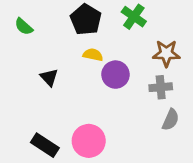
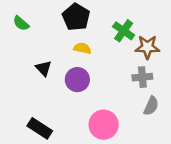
green cross: (134, 17) -> (124, 31), moved
purple circle: (115, 75) -> (77, 80), moved
pink circle: (89, 141) -> (104, 125), moved

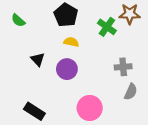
brown star: (147, 47) -> (130, 14), moved

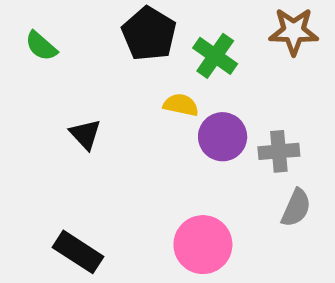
green cross: (107, 27) -> (215, 56), moved
yellow semicircle: (71, 42) -> (181, 105), moved
purple circle: (67, 69) -> (223, 137), moved

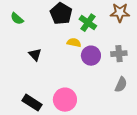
gray cross: (279, 151) -> (119, 54), moved
pink circle: (203, 245) -> (65, 100), moved

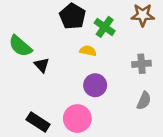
green semicircle: (17, 19) -> (20, 46), moved, size x1.5
purple circle: (91, 56) -> (95, 85), moved

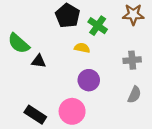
black triangle: (42, 65) -> (39, 61), turned -40

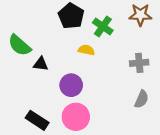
purple circle: (89, 80) -> (71, 85), moved

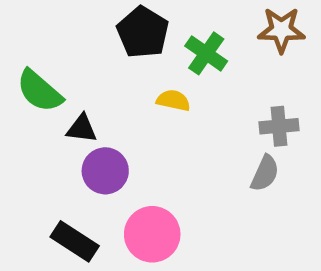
purple circle: (71, 85) -> (105, 171), moved
gray semicircle: (142, 99) -> (265, 173), moved

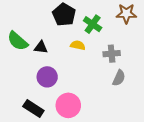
gray cross: (279, 126) -> (112, 54), moved
black triangle: (82, 129) -> (41, 47), moved

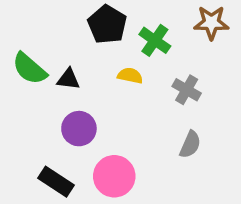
gray cross: (112, 54) -> (187, 90), turned 35
gray semicircle: (119, 78) -> (190, 144), moved

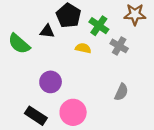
black triangle: (68, 79) -> (47, 31), moved
gray cross: (187, 90) -> (119, 46), moved

